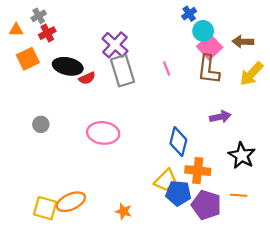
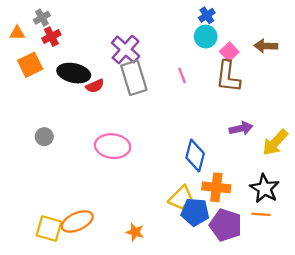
cyan circle: (203, 31) -> (206, 37), moved
pink square: (210, 47) -> (229, 52), size x0.7
yellow arrow: (251, 74) -> (275, 143), moved
black star: (242, 156) -> (265, 188), moved

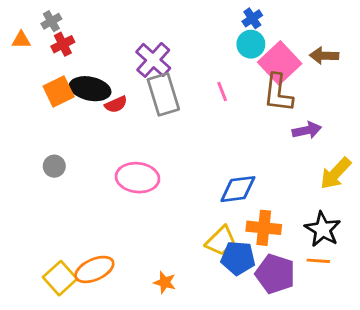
pink square: (229, 52) -> (280, 63), size x1.8
orange square: (30, 65) -> (59, 92), moved
purple arrow: (241, 128) -> (307, 130), moved
blue diamond: (195, 156) -> (238, 189), turned 68
yellow square: (49, 229) -> (60, 278), turned 32

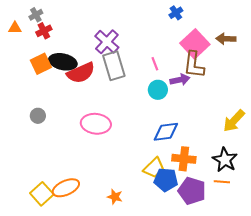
cyan circle: (251, 44) -> (158, 90), moved
red semicircle: (116, 104) -> (81, 73), size x1.8
purple arrow: (307, 130) -> (180, 80), moved

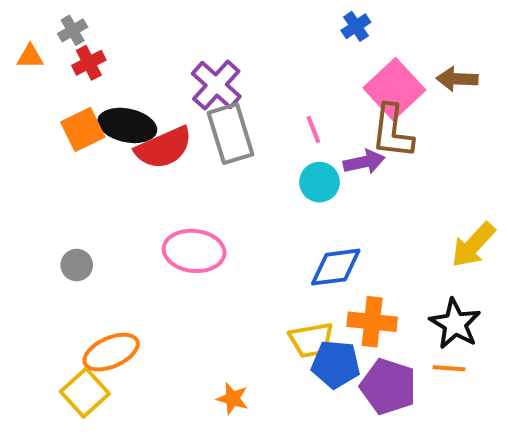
gray circle: (38, 116) -> (77, 265), moved
yellow trapezoid: (154, 168) -> (311, 340), turned 35
orange ellipse: (66, 188) -> (111, 352), moved

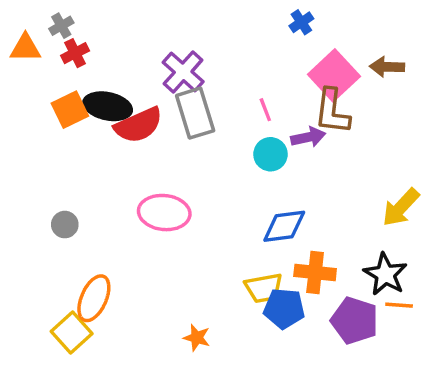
orange triangle: (30, 57) -> (25, 48), size x1.4
orange ellipse: (111, 352) -> (94, 298), turned -42
orange line: (449, 368) -> (399, 305), moved
purple pentagon: (388, 386) -> (354, 321), moved

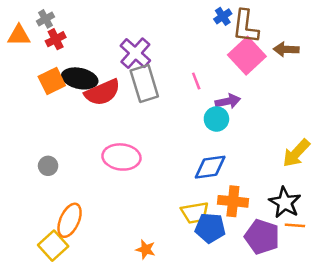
brown L-shape: (332, 111) -> (246, 27), moved
cyan circle: (270, 154) -> (216, 119), moved

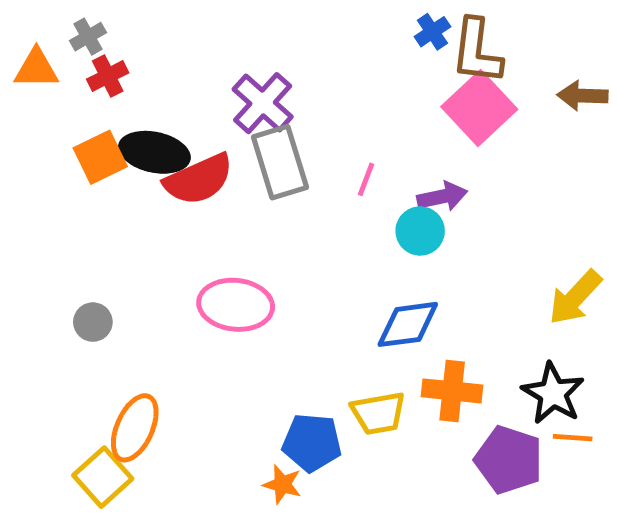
brown arrow: (286, 49) -> (583, 96), moved
pink line: (196, 81) -> (366, 179), moved, turned 42
blue pentagon: (210, 228) -> (312, 443), moved

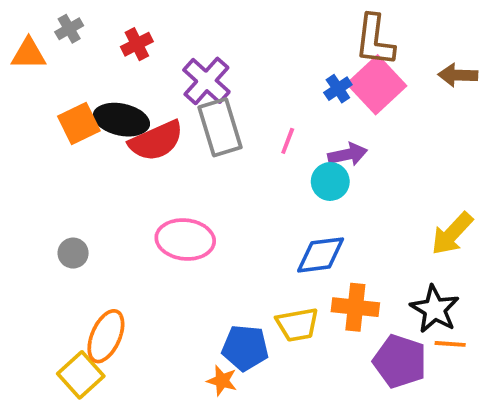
blue cross: (432, 32) -> (338, 89), moved
red cross: (108, 76) -> (137, 44), moved

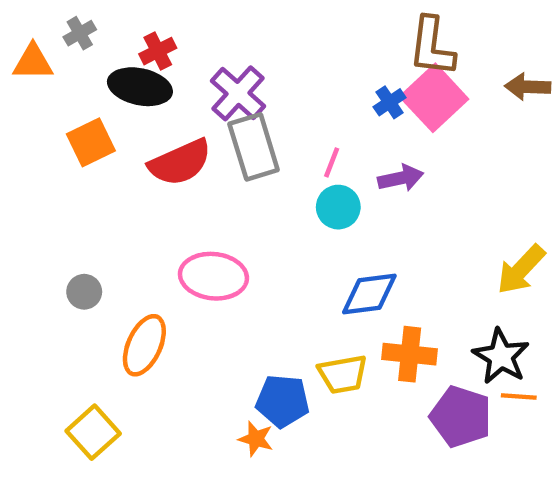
black ellipse: (121, 120) -> (140, 87), moved
cyan circle: (330, 181) -> (338, 207), moved
orange ellipse: (106, 336) -> (144, 345), moved

